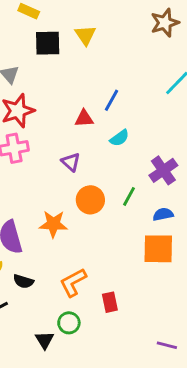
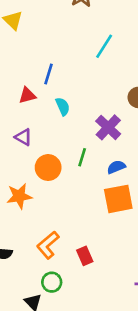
cyan semicircle: (119, 138) -> (63, 106), turned -66

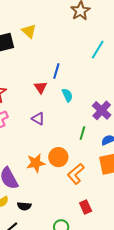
red triangle: (27, 95) -> (41, 87), turned -48
orange circle: (48, 168) -> (58, 157), moved
orange L-shape: (48, 245) -> (76, 174), moved

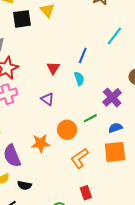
blue line: (56, 71) -> (83, 55), moved
green line: (82, 133) -> (90, 118), turned 40
orange circle: (58, 157) -> (67, 130), moved

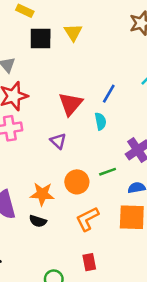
red triangle: (53, 68) -> (70, 104), size x1.5
black semicircle: (25, 185) -> (38, 221), moved

